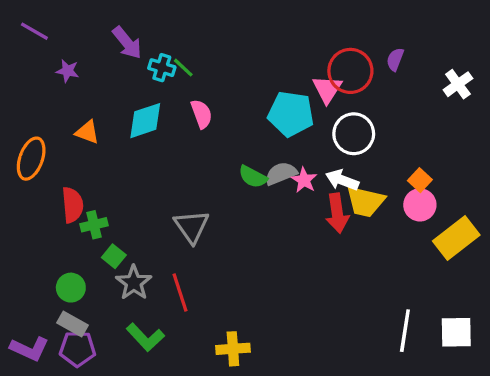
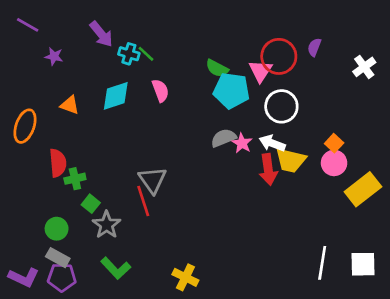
green semicircle: (253, 177) -> (217, 68), moved
red line: (180, 293) -> (143, 201), moved
yellow cross: (233, 349) -> (185, 277), turned 30

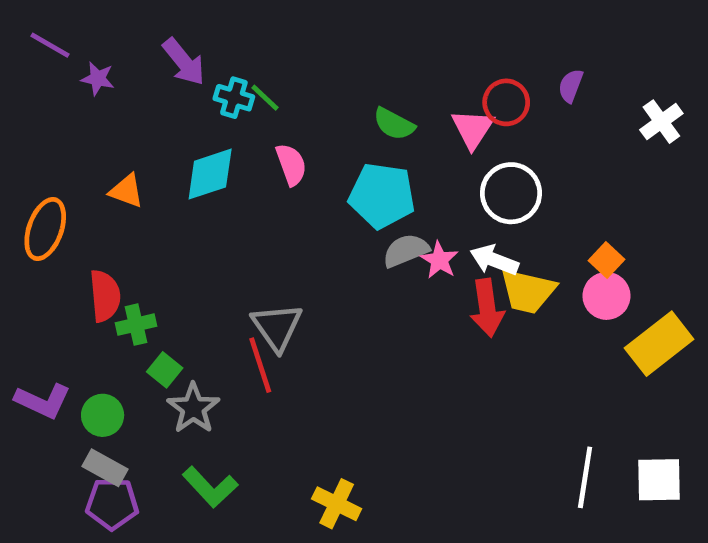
purple star: (54, 56) -> (98, 79), moved
red circle: (279, 56) -> (506, 102), size x0.7
cyan pentagon: (231, 91) -> (382, 196), moved
purple L-shape: (24, 277) -> (43, 401), moved

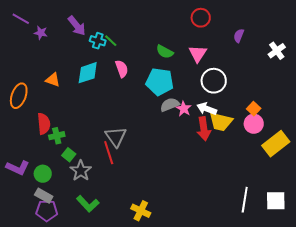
red circle: (506, 102) -> (201, 18), moved

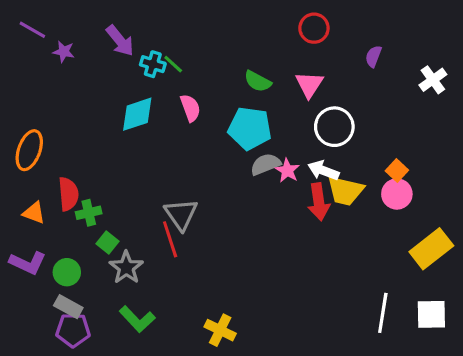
orange triangle: (53, 80) -> (34, 213), moved
yellow rectangle: (276, 144) -> (431, 249), moved

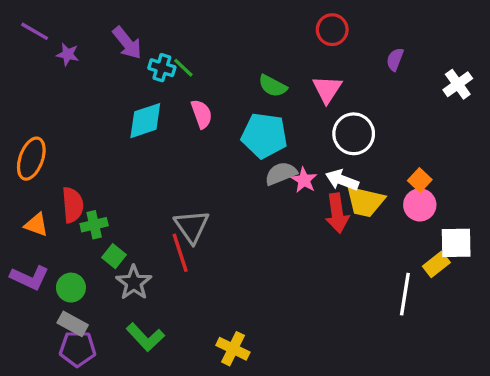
yellow rectangle: (431, 249) -> (436, 264), moved, size x0.6
white line: (383, 313) -> (405, 294), moved
white square: (431, 314) -> (456, 243), moved

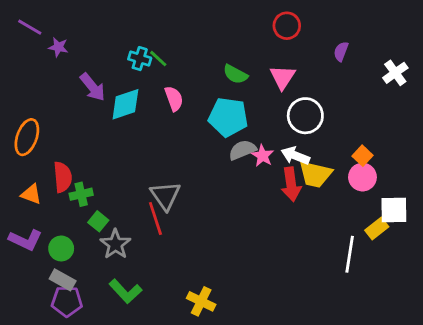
purple arrow: (127, 43) -> (93, 87), moved

